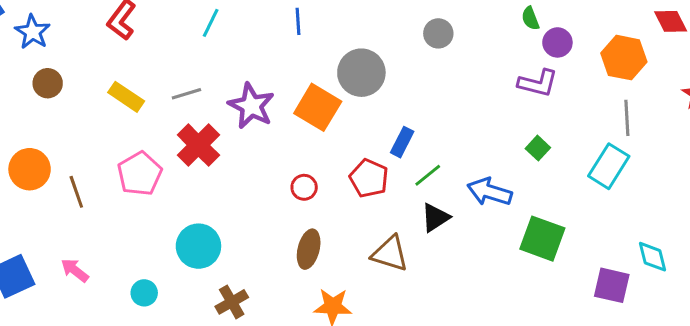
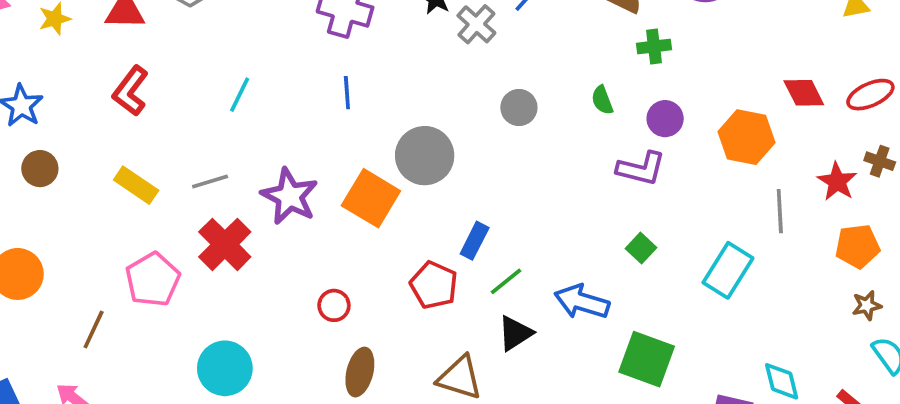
green semicircle: (530, 18) -> (602, 100), moved
gray line: (627, 118) -> (780, 211), moved
red circle: (304, 187) -> (334, 305), moved
brown line: (76, 192) -> (94, 329), moved, turned 44

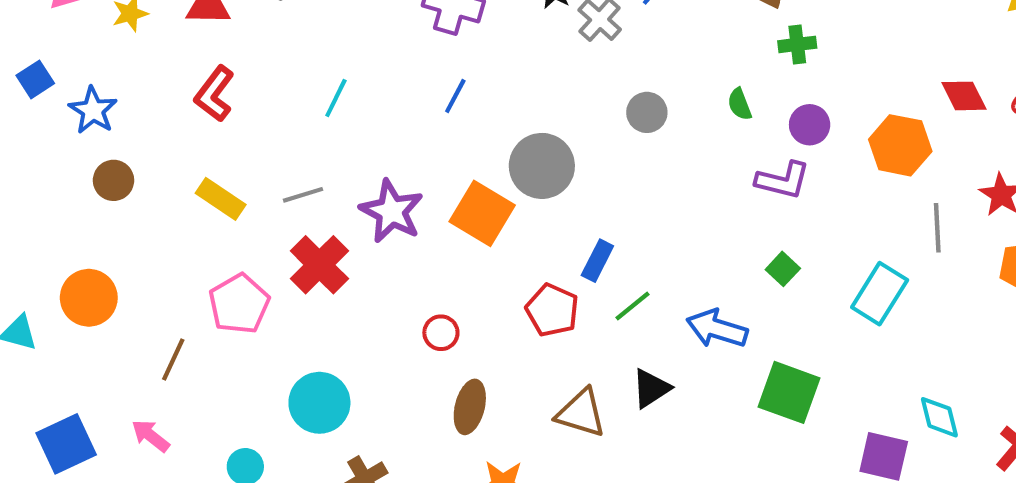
blue line: (347, 93) -> (455, 96), turned 32
black triangle: (515, 333) -> (651, 388), moved

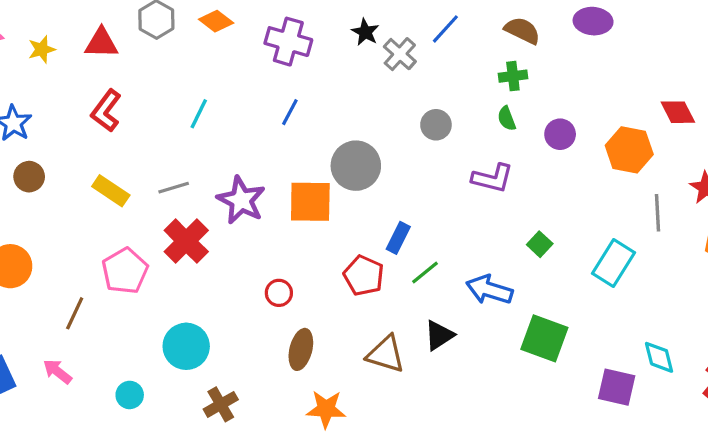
green cross: (797, 44) -> (513, 76), moved
purple L-shape: (783, 180) -> (493, 178), moved
orange square: (482, 213) -> (310, 202), turned -30

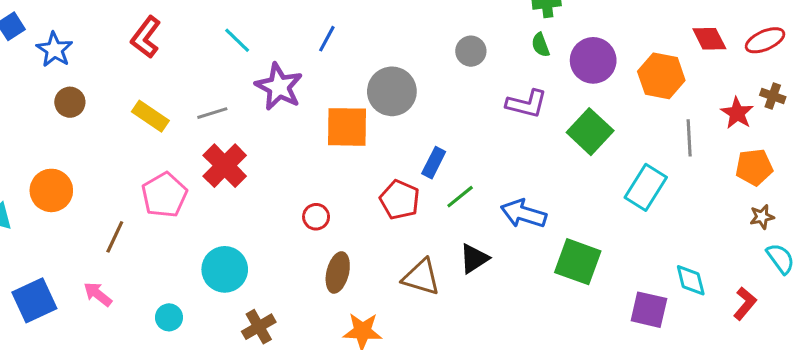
cyan line: (199, 114) -> (237, 40), turned -72
purple circle: (560, 134) -> (593, 60), size x1.5
purple star: (241, 200) -> (279, 87), moved
green square: (540, 244) -> (590, 132), moved, size x1.8

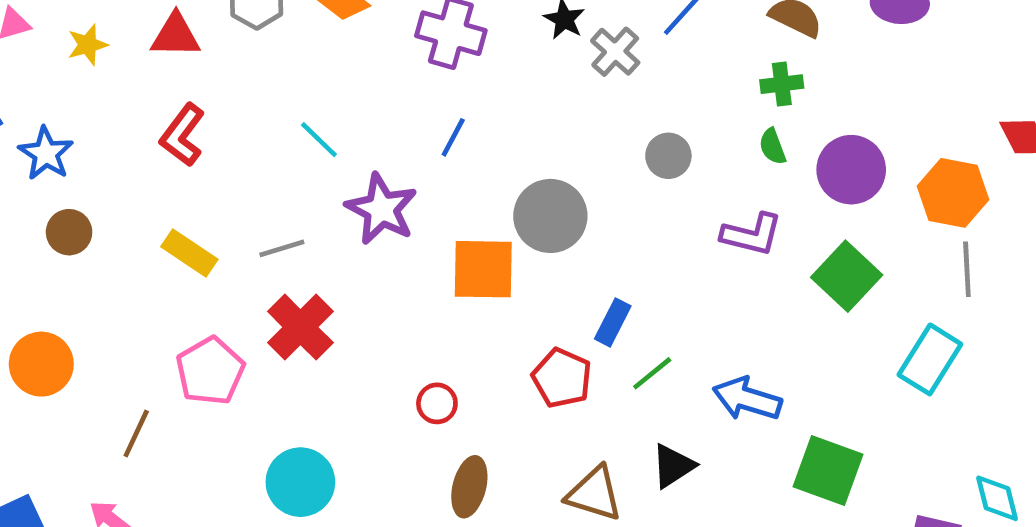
gray line: (689, 138) -> (967, 269), moved

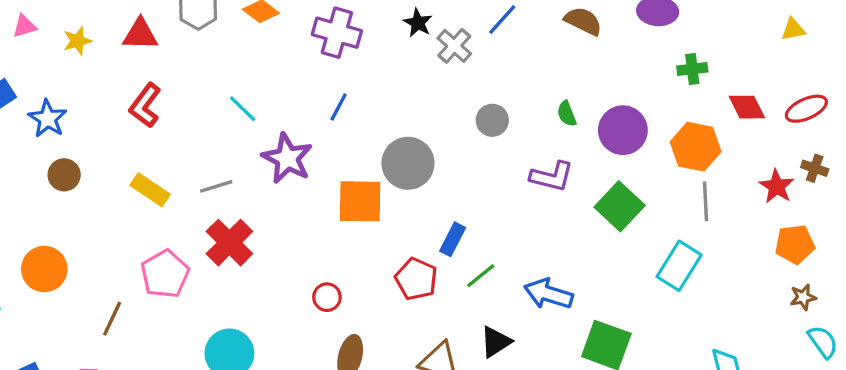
green cross: (782, 84) -> (692, 69), moved

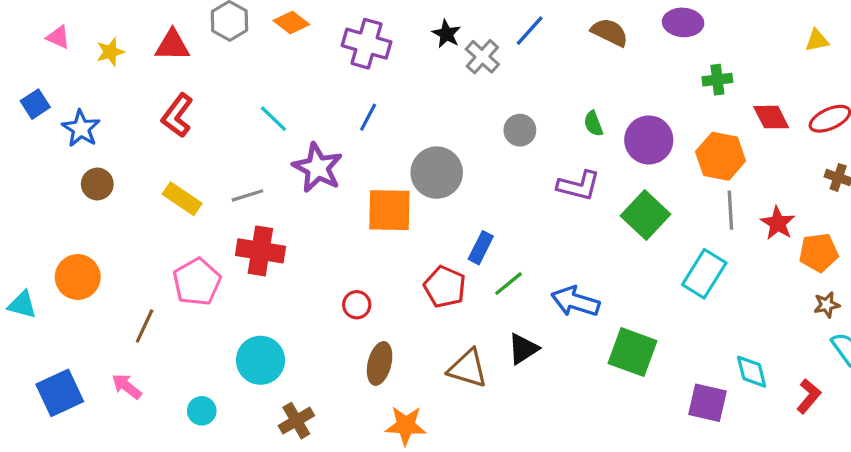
pink triangle: (24, 26) -> (58, 37), turned 40
red star: (777, 186) -> (778, 223), moved
red cross: (229, 243) -> (260, 251), turned -36

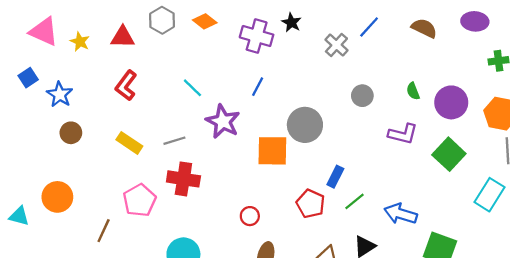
black star: (446, 34) -> (291, 23), moved
pink triangle: (58, 37) -> (44, 32), size x1.8
yellow star: (110, 52) -> (80, 42), turned -30

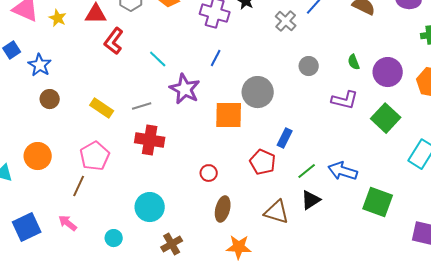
red L-shape: (126, 86) -> (114, 41), moved
pink pentagon: (140, 200) -> (95, 156), moved
green line: (354, 201) -> (307, 171), moved

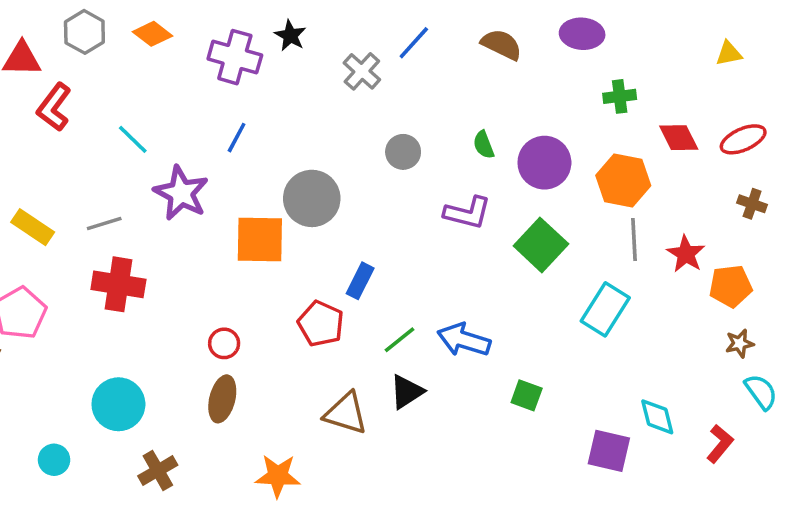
green square: (378, 202) -> (527, 395), size x0.6
brown ellipse: (223, 209) -> (222, 399), moved

